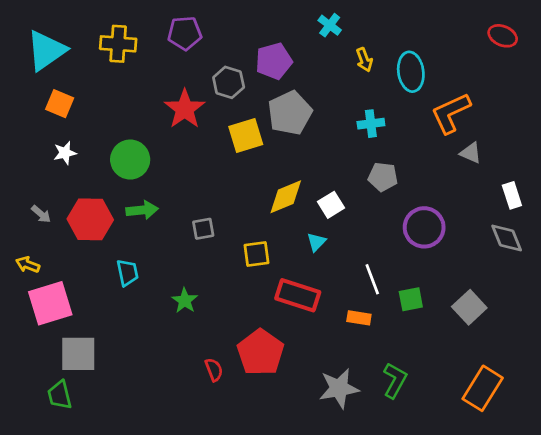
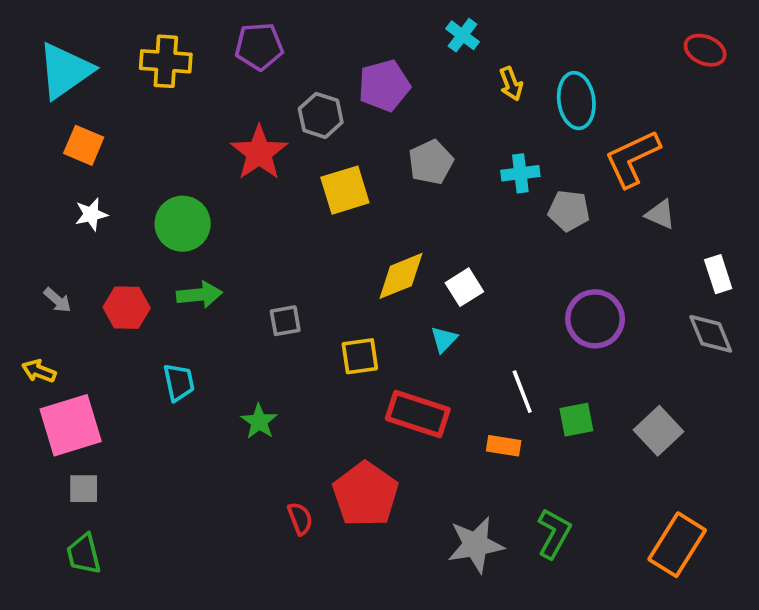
gray pentagon: (290, 113) -> (431, 162), moved, size x0.7
gray pentagon: (383, 177) -> (569, 211), moved
red hexagon: (90, 219) -> (127, 308), size x0.7
gray square: (78, 354) -> (84, 489), moved, size x0.6

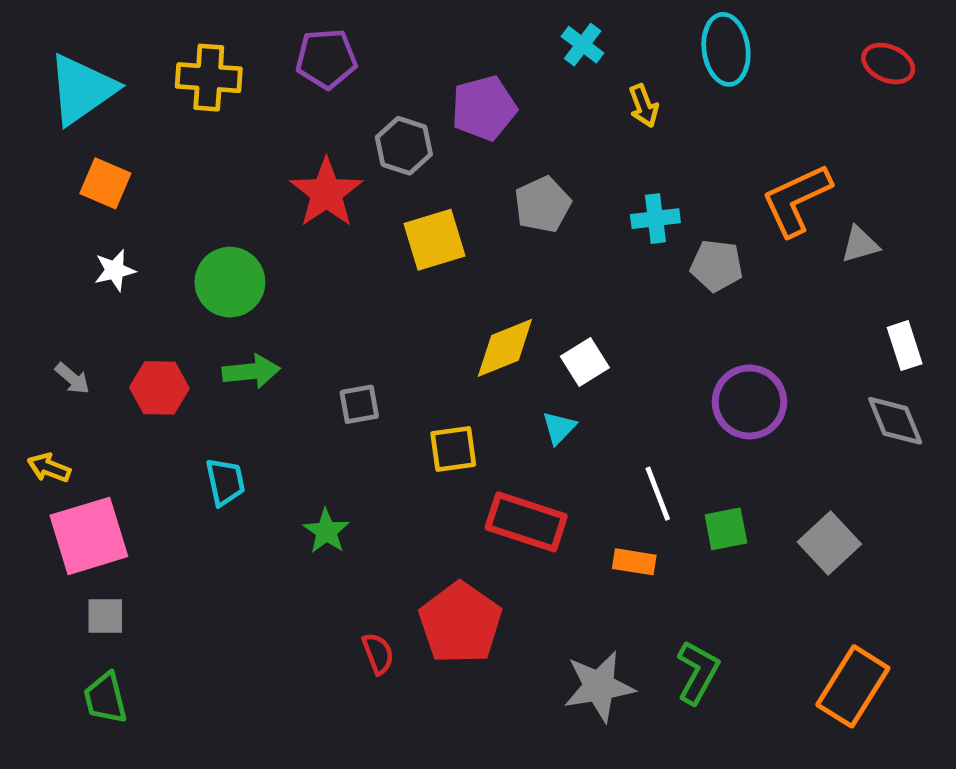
cyan ellipse: (576, 101) -> (726, 49), moved
gray triangle: (660, 214) -> (860, 244), moved, turned -40

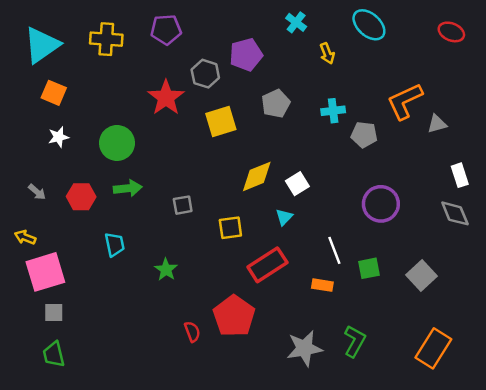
cyan ellipse: (726, 49) -> (369, 25), turned -40
red rectangle: (526, 522) -> (267, 265), turned -51

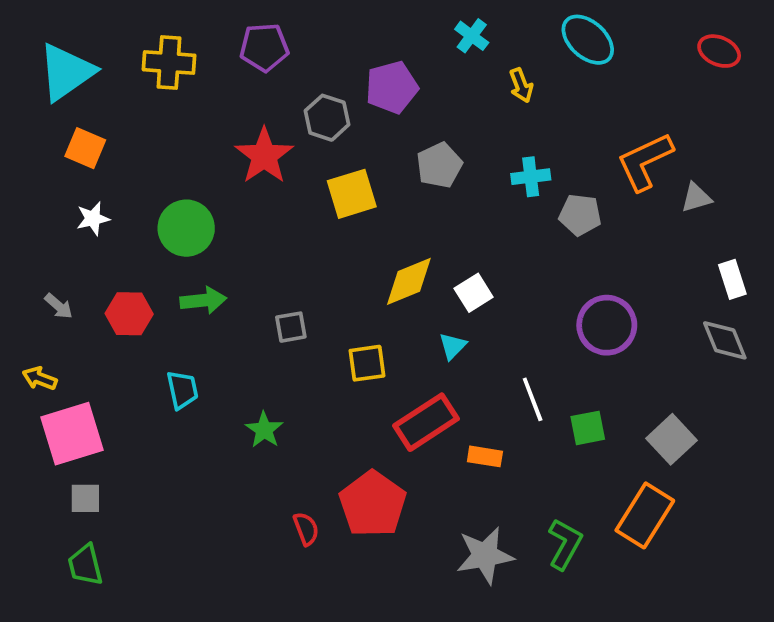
orange rectangle: (322, 285) -> (485, 456), moved
orange rectangle: (433, 348) -> (645, 515), moved

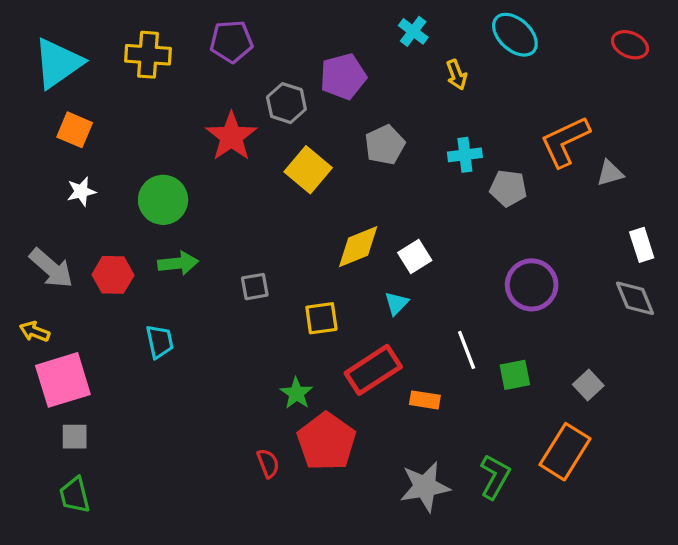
yellow square: (352, 194) -> (308, 170), turned -33
gray arrow: (59, 306) -> (51, 268), size x1.8
green star: (264, 430) -> (296, 393), moved
gray square: (671, 439) -> (588, 385), size x0.7

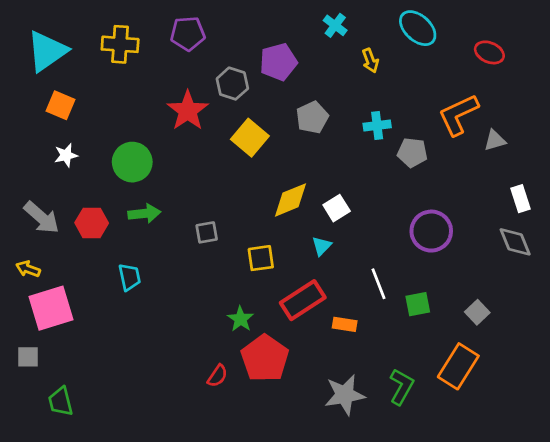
red ellipse: (630, 45) -> (489, 52), moved
gray square: (75, 437) -> (28, 357), moved
red semicircle: (268, 463) -> (217, 376), turned 55

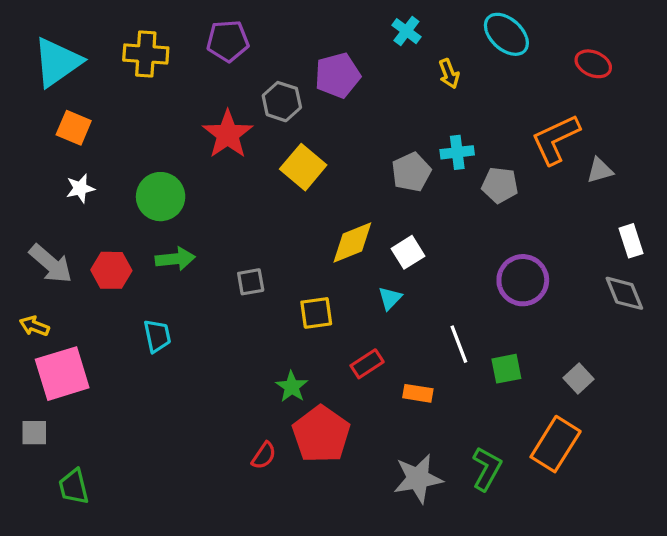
gray pentagon: (312, 117) -> (411, 172), moved
red rectangle: (303, 300) -> (367, 364), size x0.6

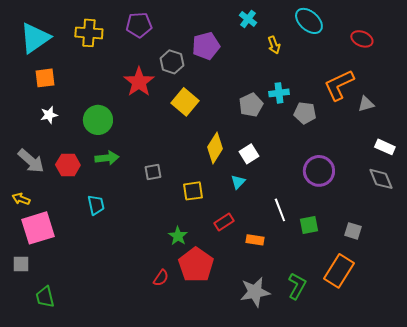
orange square: (74, 128) -> (45, 78), turned -30
white rectangle: (631, 241) -> (385, 147), turned -48
yellow diamond: (352, 242) -> (215, 148), turned -36
gray square: (579, 379) -> (353, 231), turned -30

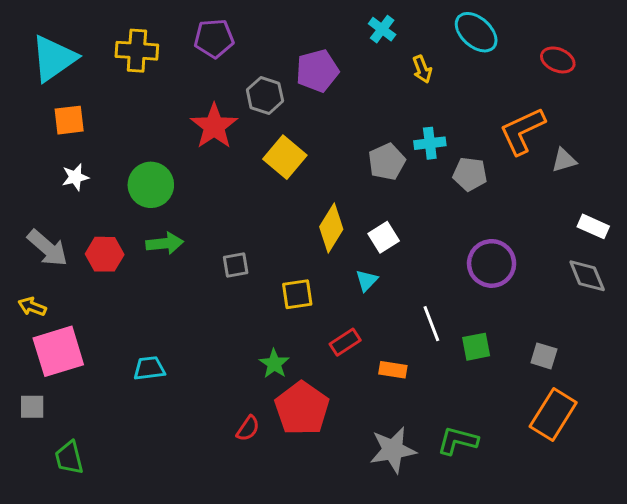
cyan trapezoid: (96, 205) -> (149, 368), moved, turned -85
orange rectangle: (339, 271) -> (553, 415), moved
green L-shape: (297, 286) -> (458, 441), turned -104

